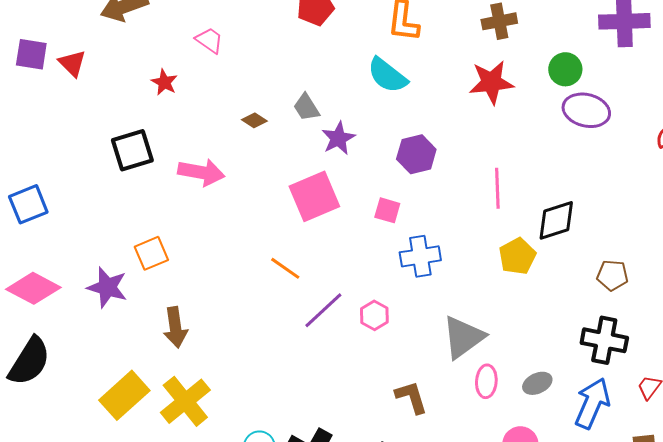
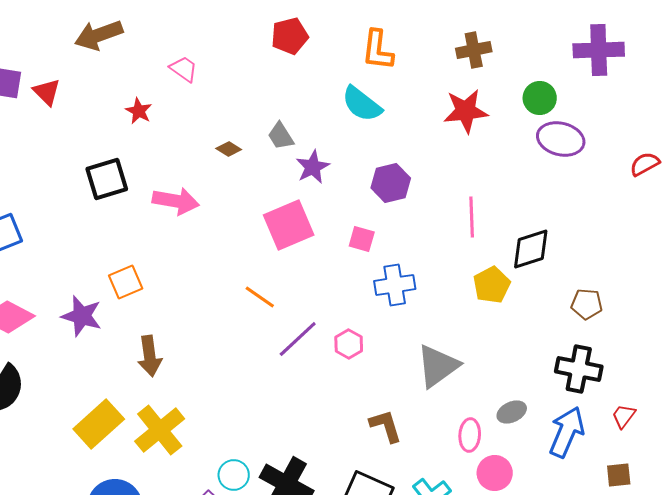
pink ellipse: (486, 381) -> (470, 435), moved

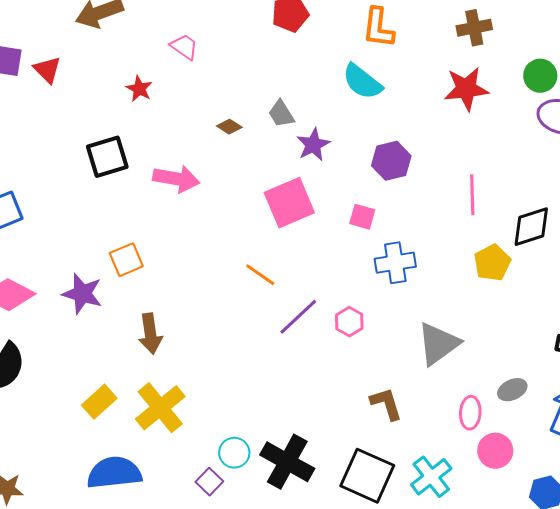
yellow rectangle: (99, 424) -> (99, 402), size x0.7

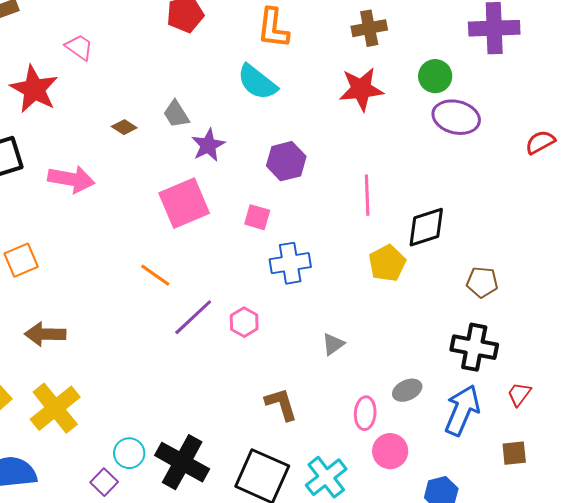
red star: (139, 89) -> (34, 89), size x1.8
brown arrow: (150, 334) -> (45, 334), turned 99
gray triangle: (438, 344) -> (333, 344), size x0.5

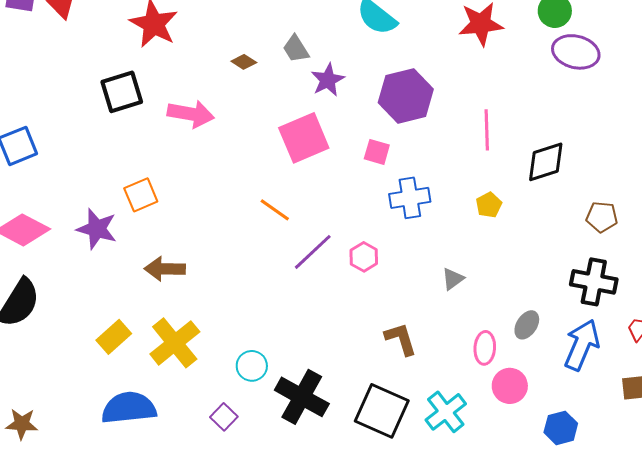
purple hexagon: (286, 161) -> (406, 96), size x1.4
yellow pentagon: (387, 263) -> (489, 205), moved, size x0.7
gray ellipse: (407, 390) -> (527, 325), turned -32
cyan circle: (129, 453) -> (252, 366), moved

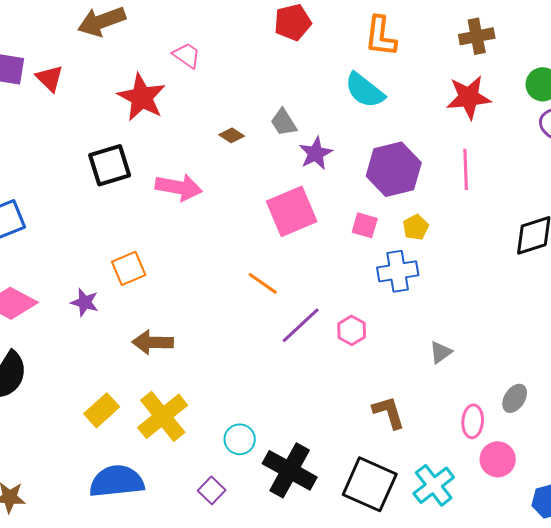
pink line: (487, 130) -> (466, 169), moved
yellow pentagon: (489, 205) -> (416, 227), moved
purple star: (97, 229) -> (85, 302), size x0.7

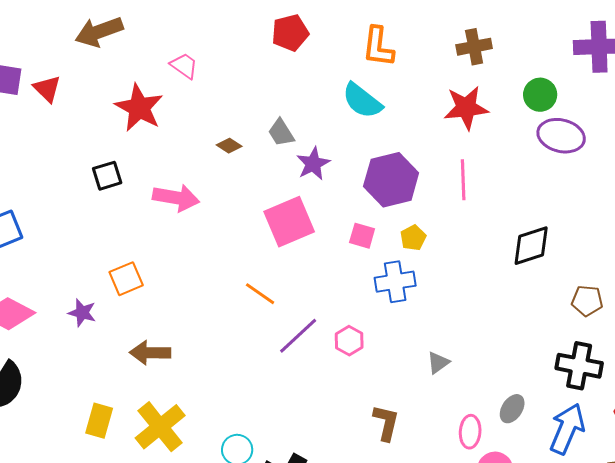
black square: (110, 165) -> (107, 176), size x0.7
yellow rectangle: (102, 410) -> (99, 421), turned -32
brown L-shape: (389, 412) -> (386, 423), turned 30

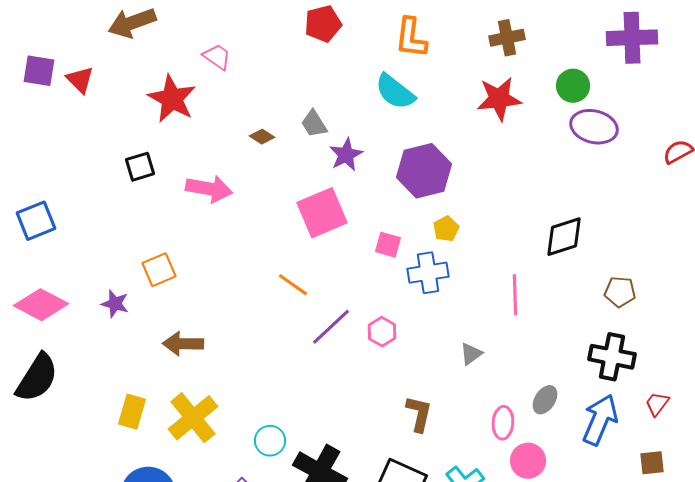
pink line: (463, 180) -> (515, 295), moved
pink square: (362, 236) -> (388, 245), moved

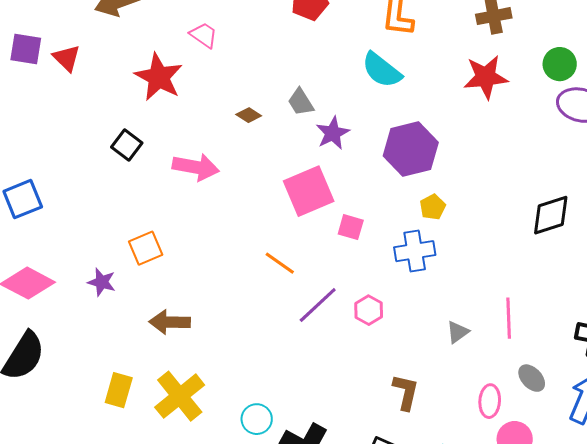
black square: (140, 167) -> (127, 145), turned -36
pink square: (388, 245) -> (351, 227), moved
pink line: (515, 295) -> (509, 318), moved
gray ellipse: (545, 400) -> (532, 378), turned -76

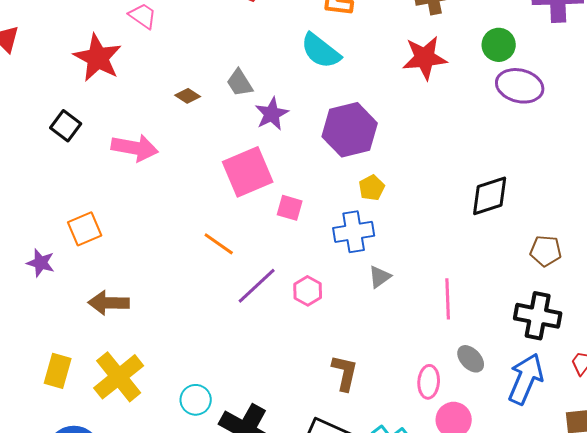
gray triangle: (458, 332) -> (380, 277), moved

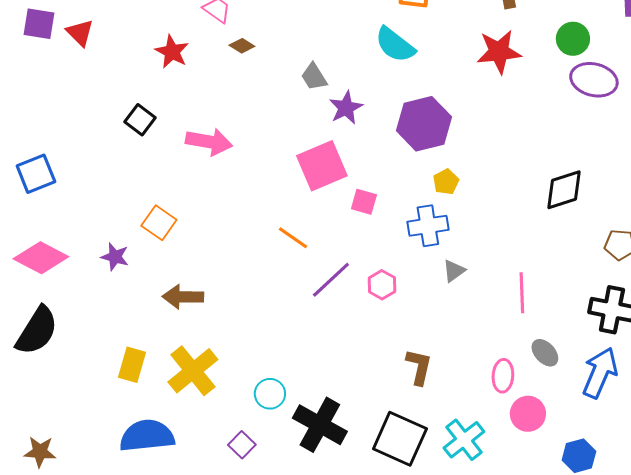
red star: (98, 58) -> (172, 52), size x0.7
brown diamond: (188, 96) -> (242, 46), moved
orange square: (85, 229) -> (159, 223), turned -32

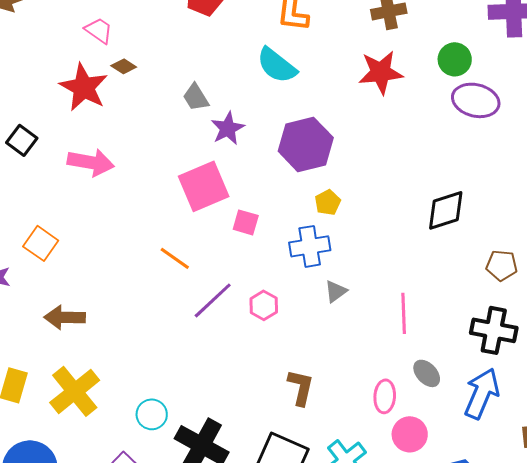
red star: (172, 52) -> (84, 87), moved, size x1.4

